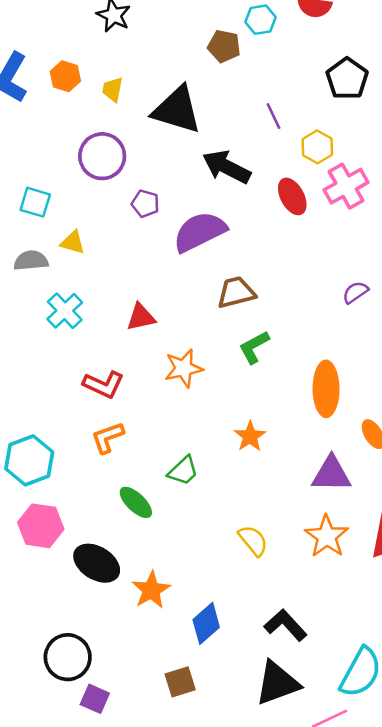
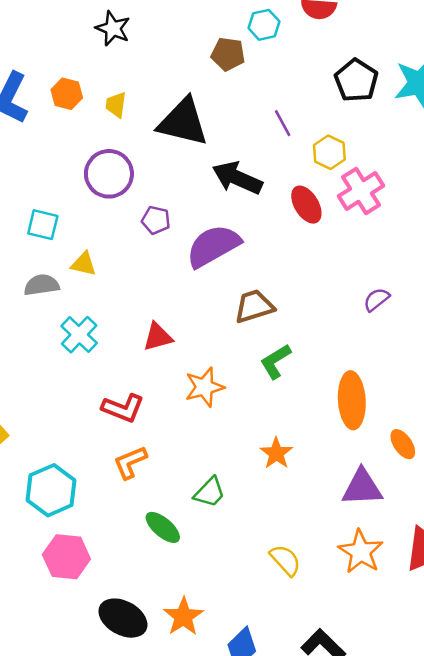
black ellipse: (97, 563) -> (123, 618), moved

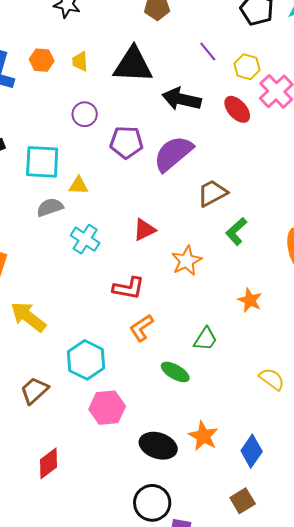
purple circle: (109, 174) -> (85, 114), size x0.7
purple pentagon: (156, 220) -> (126, 142), size x1.5
cyan square: (43, 225) -> (42, 162), size x1.5

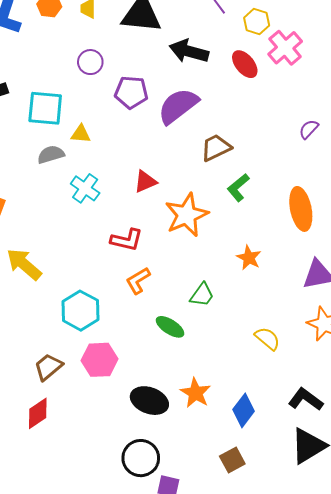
orange star: (187, 261) -> (187, 215), size x1.4
brown trapezoid: (34, 391) -> (48, 367), moved

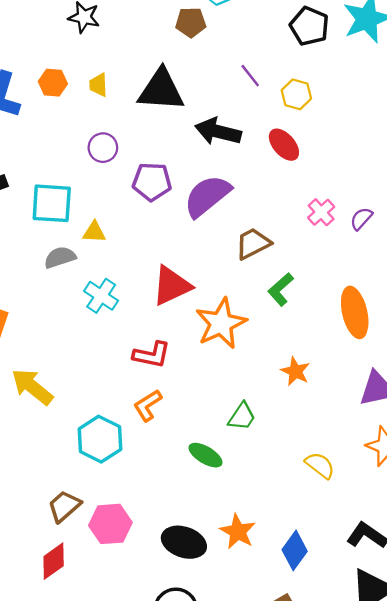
pink cross: (285, 48) -> (321, 212), moved, size x0.7
red triangle: (145, 182) -> (172, 286), size x1.5
orange L-shape: (138, 281) -> (148, 405), moved
pink hexagon: (100, 360) -> (110, 524), moved

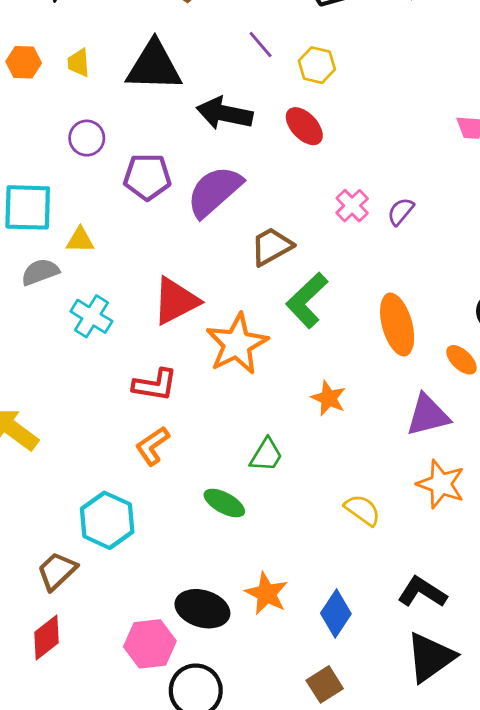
green L-shape: (281, 289) -> (307, 300), size x1.4
cyan hexagon: (100, 439) -> (107, 520), moved
pink hexagon: (110, 524) -> (150, 644), moved

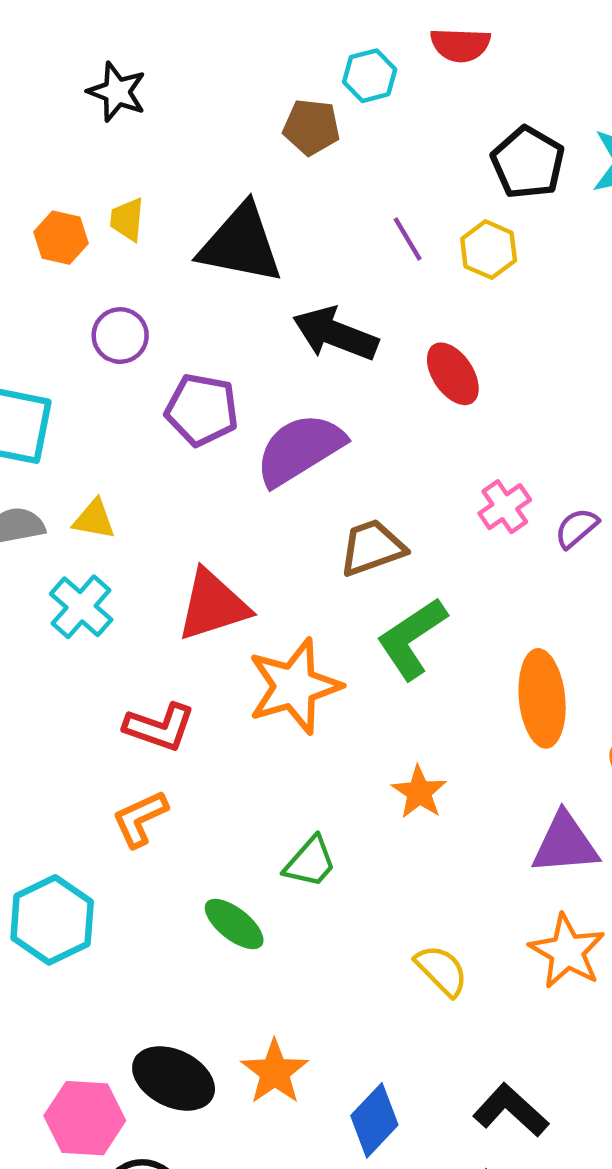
orange hexagon: (24, 62) -> (61, 238), moved
yellow hexagon: (317, 65) -> (489, 250), moved
yellow triangle: (80, 240) -> (94, 519), moved

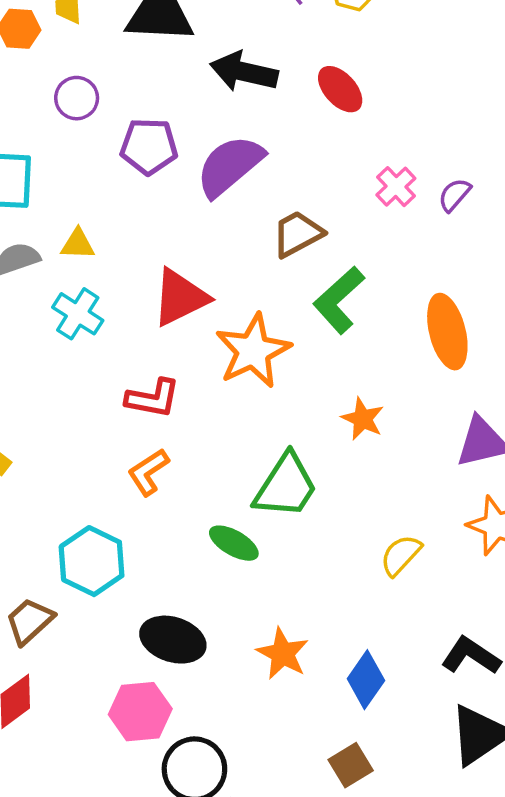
green trapezoid: (310, 862) -> (286, 486), size x1.6
yellow semicircle: (441, 970) -> (401, 555), turned -84
black ellipse: (174, 1078) -> (173, 640), moved

